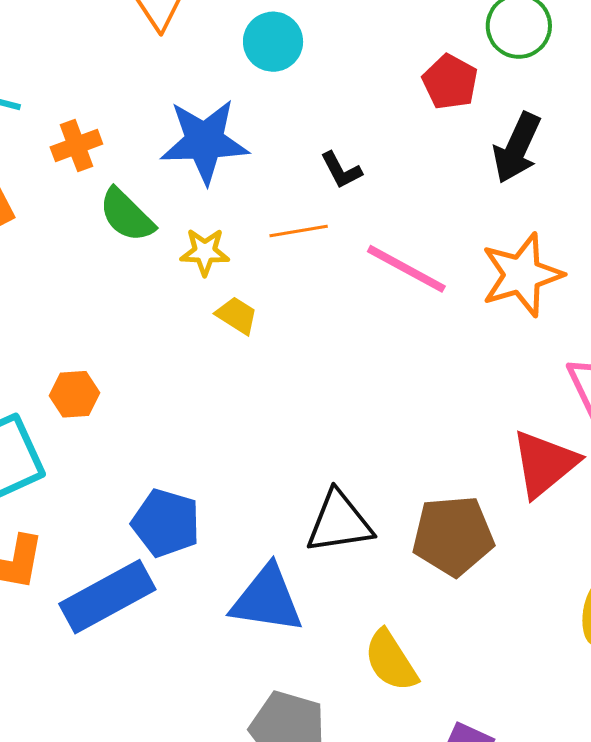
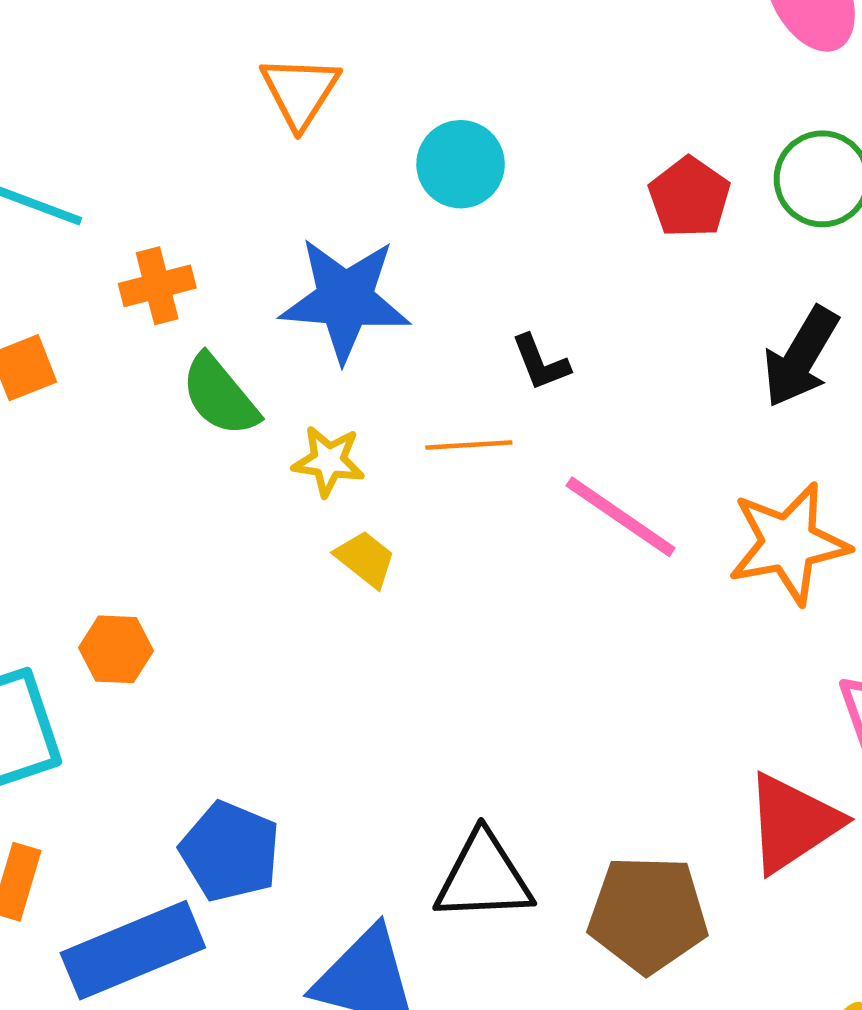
red pentagon: (450, 82) -> (689, 197), moved

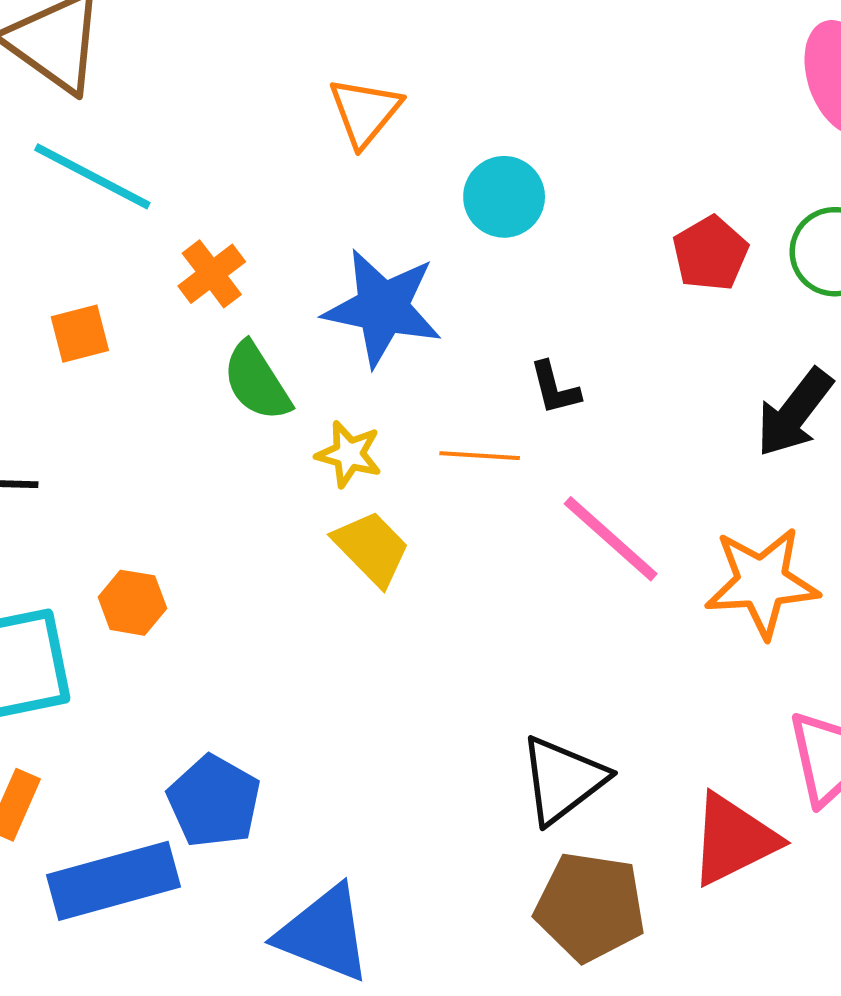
orange cross: (157, 286) -> (212, 274), turned -30
yellow trapezoid: (365, 559) -> (372, 548), size x1.4
black triangle: (484, 877) -> (563, 780), moved, turned -42

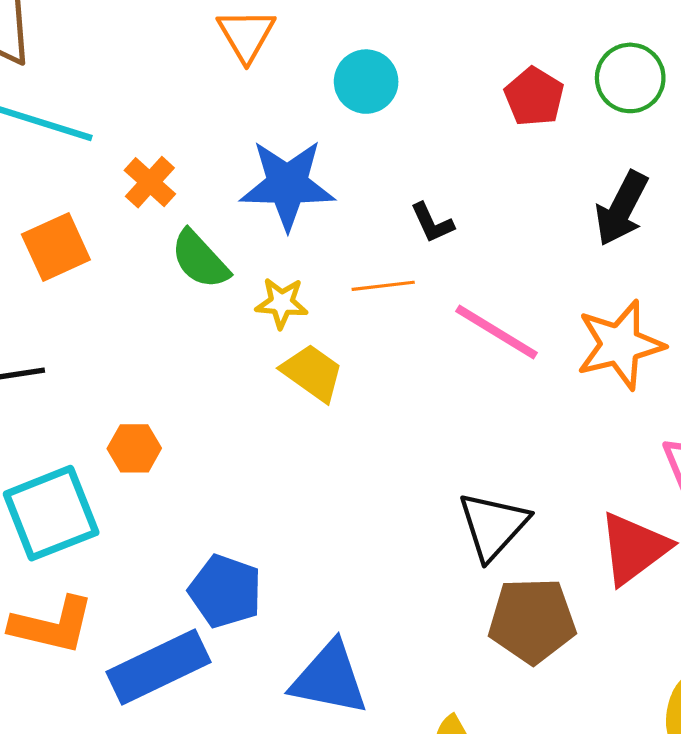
orange square: (80, 334) -> (56, 247), size x1.4

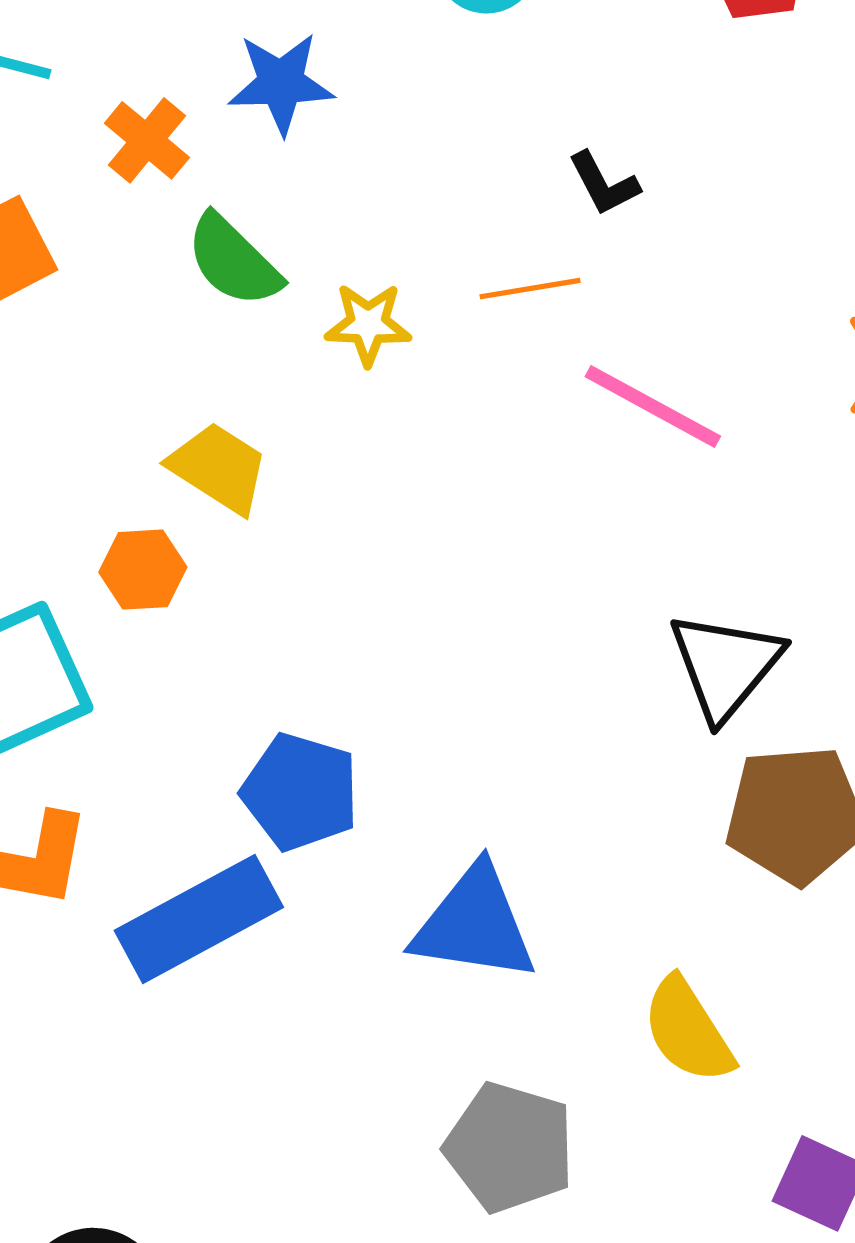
blue star: (287, 185) -> (281, 83), moved, size x0.7
pink line: (497, 332) -> (653, 406), moved
yellow trapezoid: (312, 373) -> (219, 468), moved

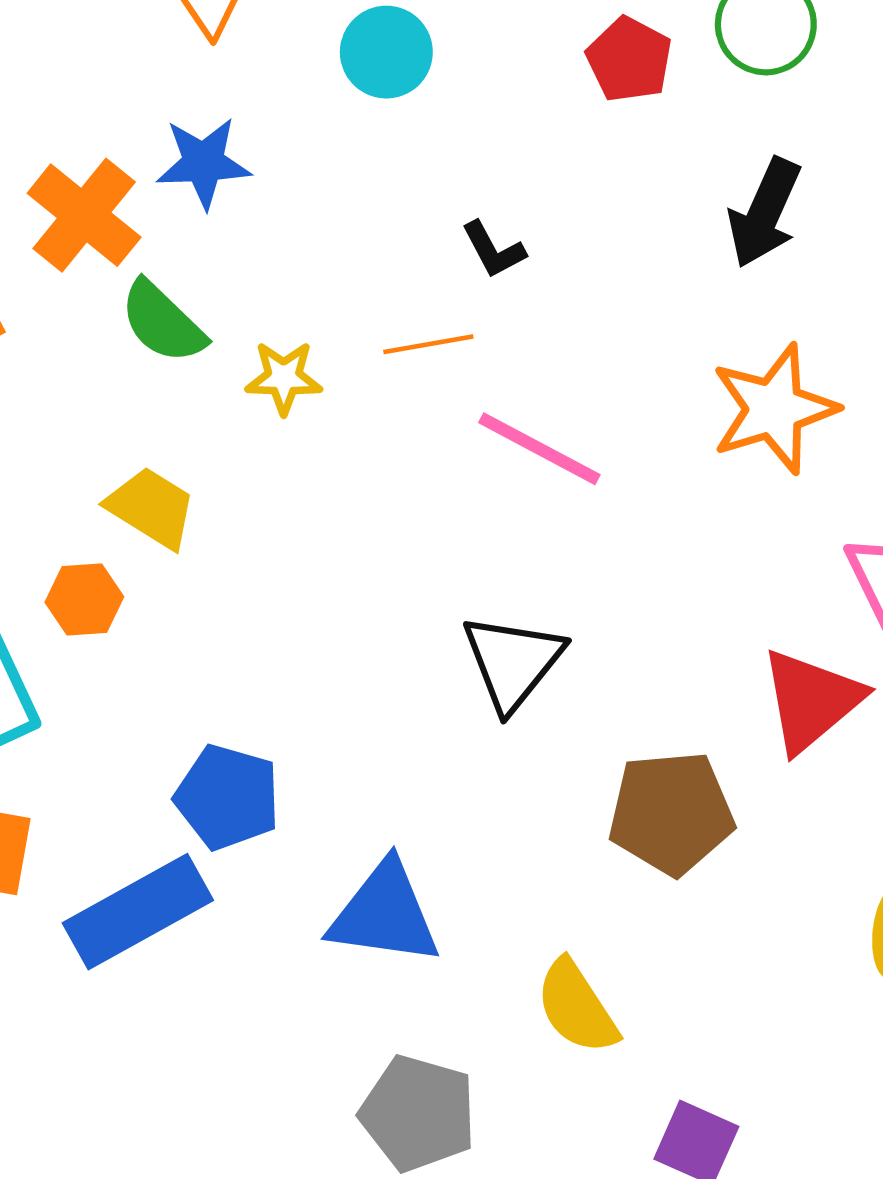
orange cross: (147, 140) -> (84, 215), size x1.5
black triangle: (725, 666) -> (513, 662), moved

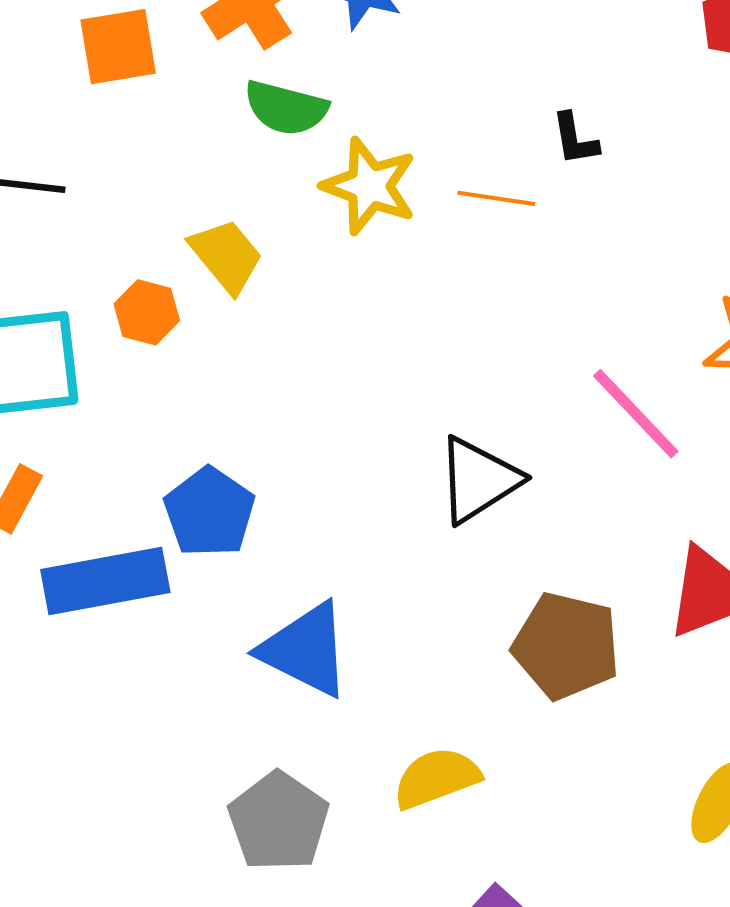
green semicircle: (163, 322) -> (286, 108), turned -48
yellow star: (284, 378) -> (369, 186), size x1.5
pink line: (539, 449) -> (636, 414), moved
yellow semicircle: (577, 1007) -> (437, 778), turned 84

